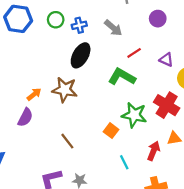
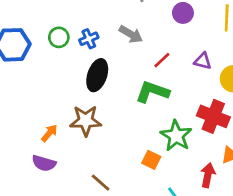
green star: (134, 115) -> (176, 136), turned 30
purple semicircle: (25, 117) -> (44, 163), turned 90

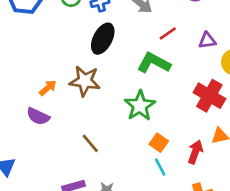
purple triangle: (203, 61) -> (207, 40), turned -30
green star: (176, 136) -> (140, 106), moved
orange square: (151, 160) -> (159, 143), moved

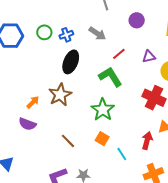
green L-shape: (154, 63) -> (110, 77), turned 35
brown star: (85, 81) -> (60, 95), turned -30
orange square: (159, 143) -> (102, 139), moved

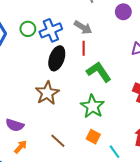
blue cross: (66, 35) -> (51, 30), size x1.5
red line: (119, 54) -> (84, 48), moved, turned -48
orange arrow: (33, 102) -> (21, 147), moved

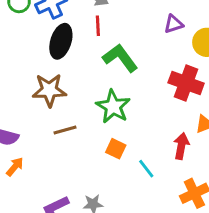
brown star: (47, 93) -> (49, 90), turned 30
brown line: (58, 141) -> (65, 130), moved, turned -56

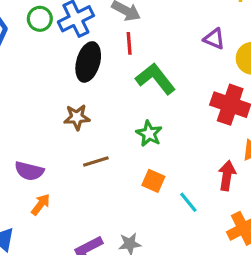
purple triangle: (174, 24) -> (214, 39), turned 42
brown star: (49, 90) -> (77, 117), size x0.7
green star: (113, 107) -> (149, 134), size x0.7

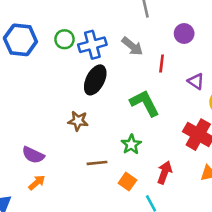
red line: (129, 43) -> (162, 64), moved
brown line: (96, 162) -> (97, 163), moved
red arrow: (227, 176) -> (165, 172), moved

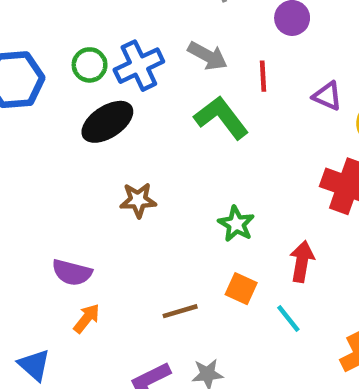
black ellipse: (95, 80) -> (107, 122), moved, turned 40
green L-shape: (145, 103) -> (221, 118), moved
brown line: (97, 163) -> (180, 311), moved

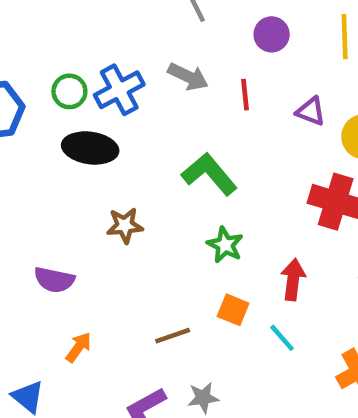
green L-shape: (221, 118) -> (209, 174), moved
black ellipse: (107, 122) -> (90, 148), turned 44
purple semicircle: (72, 272) -> (54, 280), moved

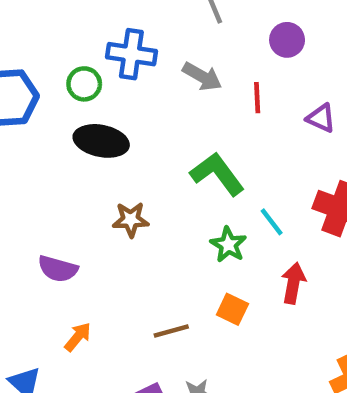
blue cross: (119, 90) -> (131, 54), moved, turned 33
cyan line: (282, 338) -> (272, 222), moved

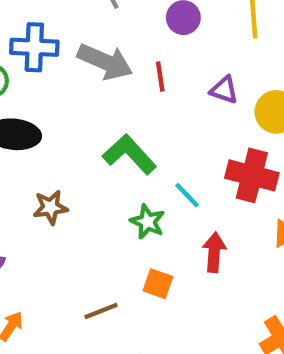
gray arrow: (202, 76) -> (105, 62), size x1.4

